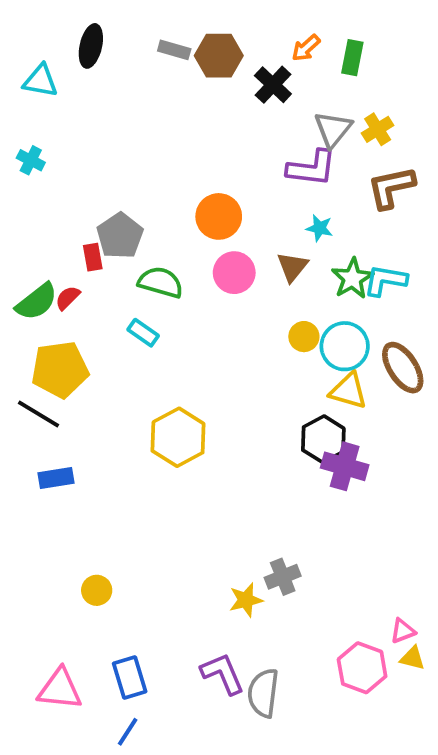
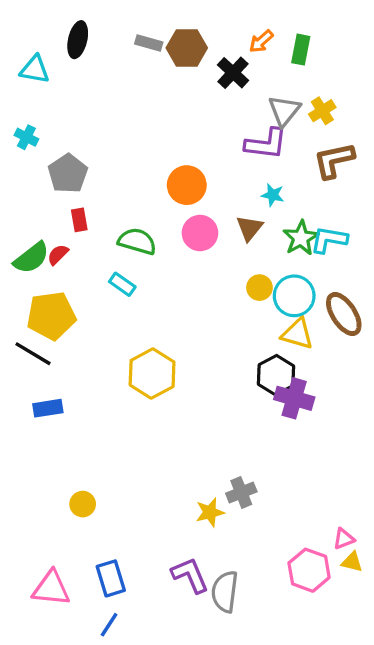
gray pentagon: (120, 236) -> (68, 174), moved

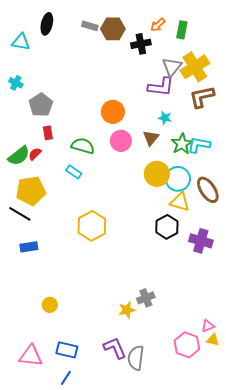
black cross: (233, 73) -> (141, 44), turned 36
yellow cross: (322, 111) -> (195, 67), size x1.8
yellow circle: (259, 288) -> (157, 174), size x1.6
purple cross: (294, 398) -> (201, 241), moved
blue rectangle: (111, 578) -> (67, 350), turned -60

